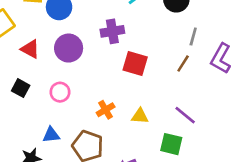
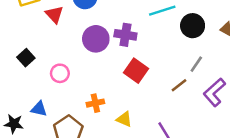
purple circle: (69, 48) -> (96, 39), moved
red triangle: (30, 49) -> (54, 14), moved

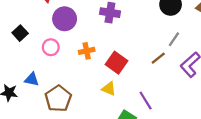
purple circle: (96, 39) -> (65, 19), moved
red square: (136, 71) -> (117, 63), moved
orange cross: (95, 103) -> (87, 51), moved

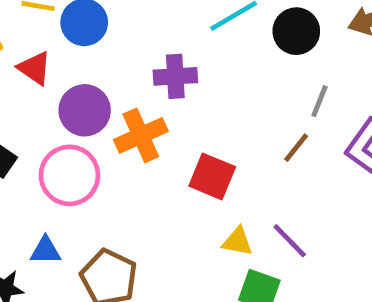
pink circle: (51, 47) -> (69, 175), size x1.6
orange cross: (87, 51) -> (141, 135), moved, size x1.5
yellow triangle: (109, 89) -> (237, 241), moved

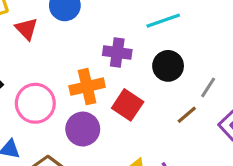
black circle: (296, 31) -> (168, 66), moved
purple circle: (85, 110) -> (83, 129), moved
red square: (212, 176) -> (128, 105), moved

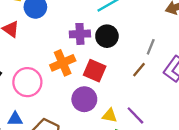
black circle: (168, 66) -> (107, 36), moved
purple circle: (83, 129) -> (84, 99), moved

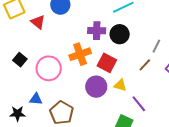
yellow triangle: (110, 116) -> (120, 85), moved

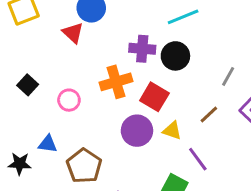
red triangle: (38, 22) -> (73, 33), moved
brown line: (145, 65) -> (209, 114), moved
pink circle: (49, 68) -> (69, 100), size x0.6

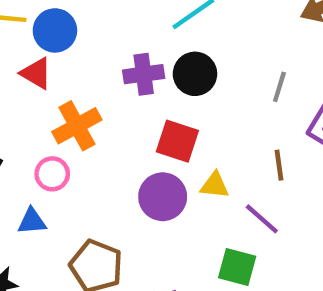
orange cross: (116, 82) -> (77, 126), moved
brown line: (209, 114) -> (279, 165), moved, turned -42
blue triangle: (48, 144) -> (32, 221), moved

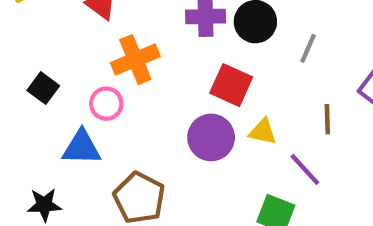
gray line: (279, 87) -> (308, 48), moved
blue triangle: (32, 221) -> (82, 148), size x1.4

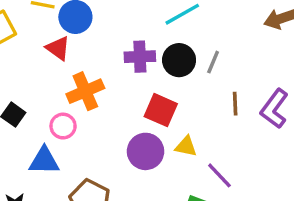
gray line: (308, 48) -> (213, 62), moved
brown line: (327, 119) -> (235, 104), moved

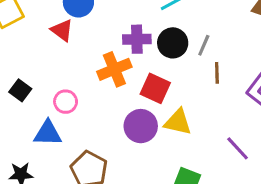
orange cross: (85, 91) -> (114, 69), moved
brown line: (235, 104) -> (217, 73), moved
yellow triangle: (186, 146) -> (178, 122), size x1.4
purple line: (219, 175) -> (238, 148), moved

